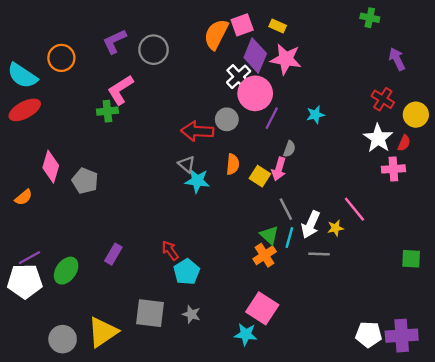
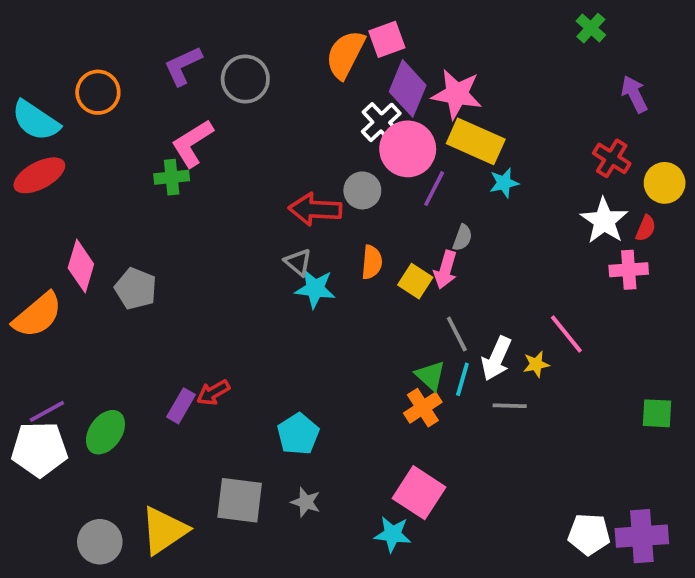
green cross: (370, 18) -> (591, 28), turned 30
yellow rectangle: (278, 26) -> (476, 141), moved, size x2.0
orange semicircle: (24, 197) -> (37, 315), size x1.8
red arrow: (170, 251) -> (213, 393), moved, turned -84

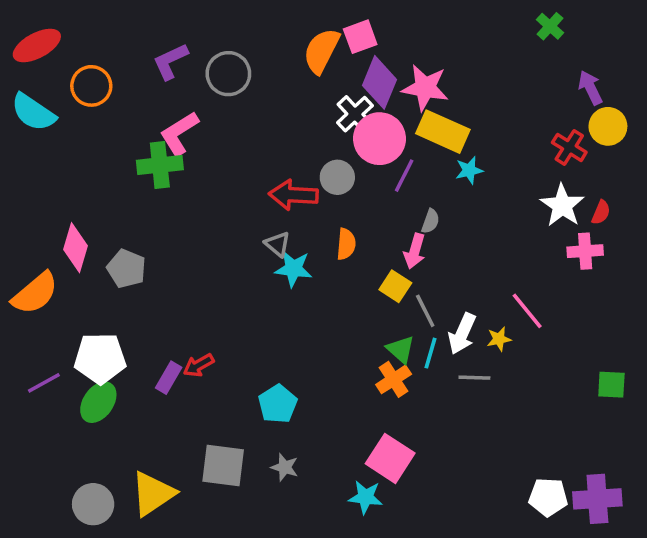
red ellipse: (39, 175) -> (37, 46), moved
green cross: (172, 177) -> (160, 165), size x1.4
yellow circle: (665, 183) -> (608, 126), moved
yellow square: (415, 281) -> (395, 286), moved
white pentagon: (39, 449) -> (100, 358), moved

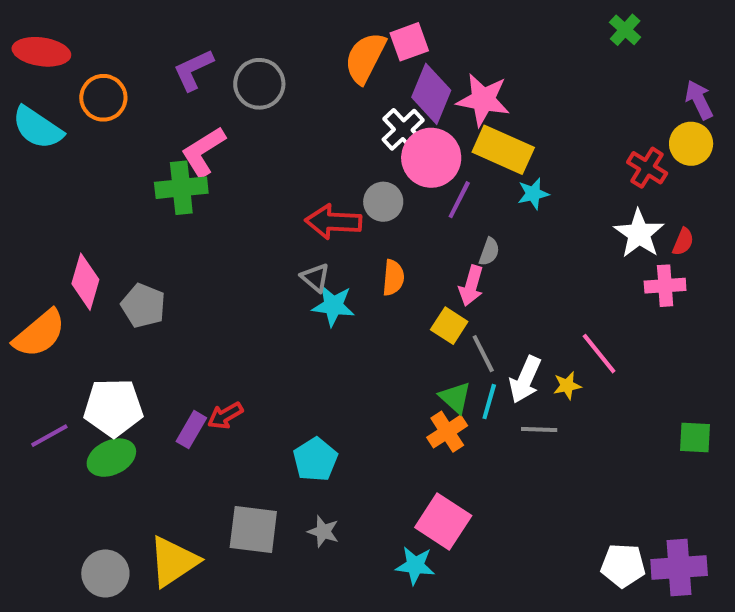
red ellipse: (37, 46) -> (41, 52), turned 36
purple arrow: (590, 88) -> (699, 100), moved
green ellipse: (98, 402) -> (111, 458), turned 30

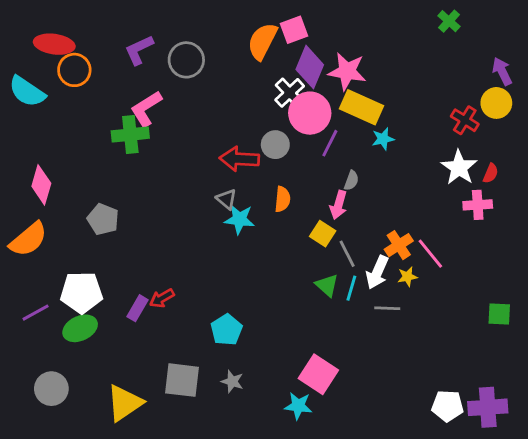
red ellipse: (41, 52) -> (54, 44), moved
pink diamond: (85, 282) -> (41, 185), moved
orange cross: (447, 432) -> (399, 245), moved
gray circle: (105, 573) -> (51, 389), moved

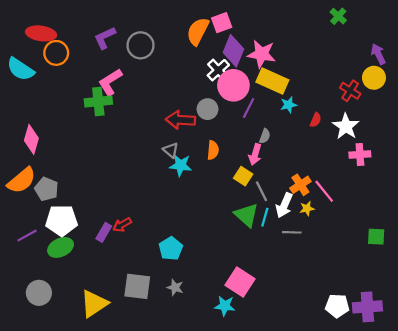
red semicircle: (491, 173) -> (316, 120), moved
gray pentagon: (103, 219) -> (46, 189), moved
green triangle: (327, 285) -> (246, 215), size x1.4

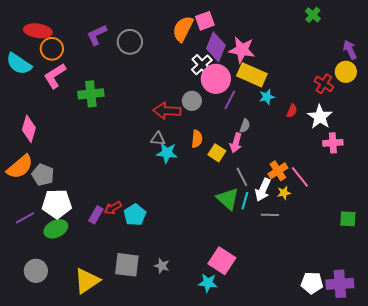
pink L-shape: (110, 82) -> (55, 76), moved
gray triangle: (171, 150) -> (158, 139), turned -35
yellow square: (243, 176) -> (217, 153), moved
cyan pentagon: (171, 249) -> (135, 215), moved

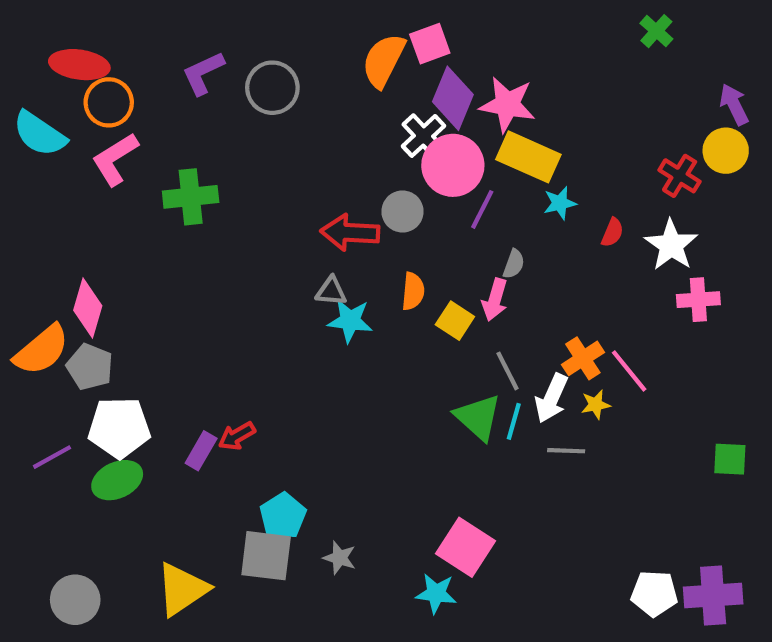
pink diamond: (29, 129) -> (88, 308), moved
cyan pentagon: (135, 215) -> (283, 516), moved
gray circle: (36, 271) -> (75, 600), moved

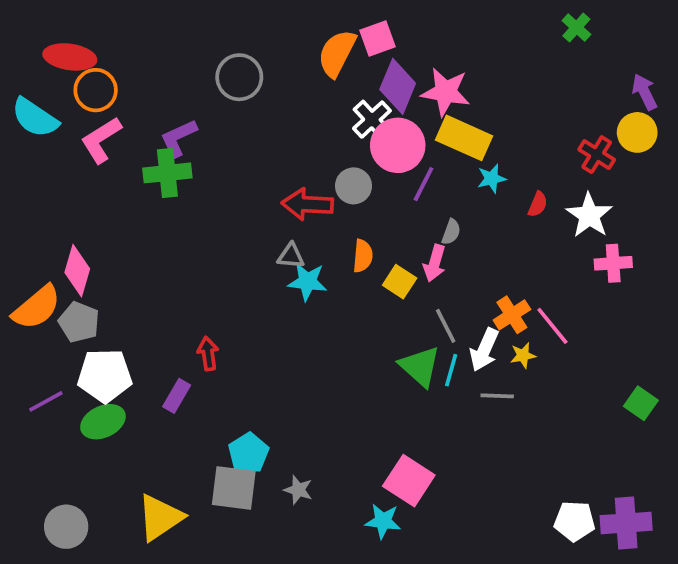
purple L-shape: (203, 73) -> (178, 138), moved
red arrow: (237, 436) -> (208, 354), moved, turned 112
green square: (730, 459) -> (641, 403), turned 32

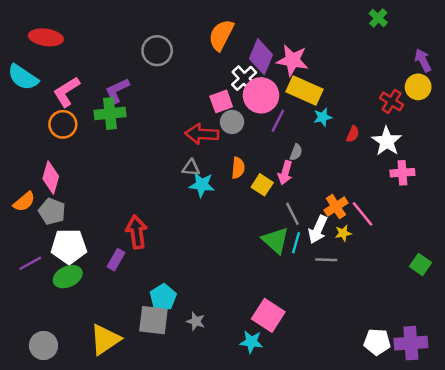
pink square: (377, 39) -> (221, 101), moved
orange circle: (96, 90) -> (63, 124), moved
orange semicircle: (37, 307) -> (24, 202), size x0.7
red arrow: (208, 354) -> (137, 232), size x1.5

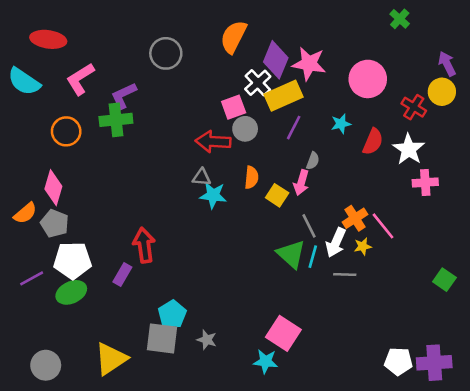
yellow rectangle: (305, 91) -> (283, 96), moved, turned -48
pink L-shape: (66, 92) -> (80, 79), moved
pink circle: (261, 95) -> (368, 79), moved
red semicircle: (353, 134) -> (373, 142), size x1.5

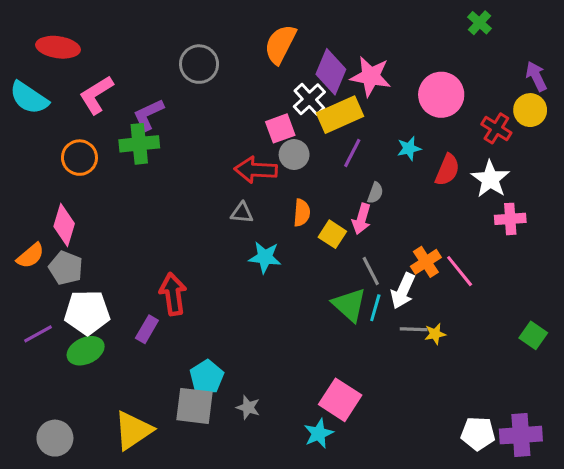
cyan star: (213, 195) -> (265, 257), moved
yellow star: (363, 246) -> (435, 334), moved
cyan star: (266, 361) -> (319, 433), turned -30

